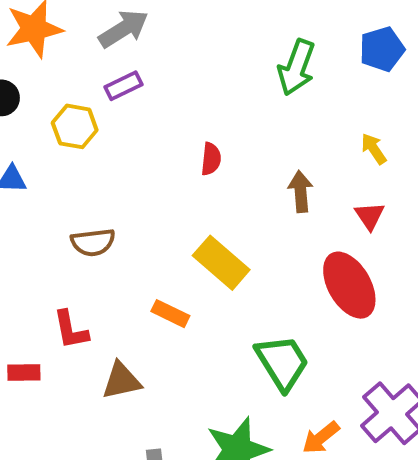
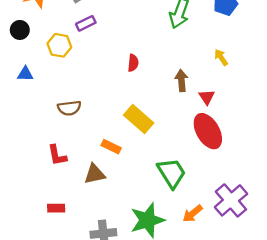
red triangle: (370, 216) -> (207, 97), moved
red rectangle: (24, 373) -> (56, 208), moved
brown triangle: (121, 381) -> (95, 174), moved

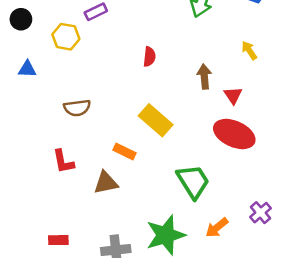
red ellipse: (208, 131) -> (234, 134), turned -36
purple cross: (231, 200) -> (260, 213), size x0.6
red rectangle: (56, 208) -> (58, 240), moved

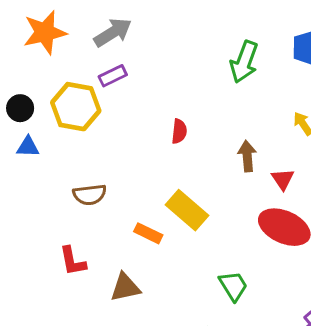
black circle: (21, 19) -> (20, 108), moved
yellow hexagon: (66, 37) -> (76, 107), size x1.4
orange rectangle: (124, 151) -> (148, 233), moved
green trapezoid: (193, 181) -> (233, 286), size x0.7

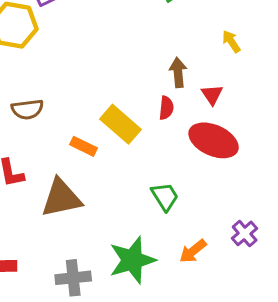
red semicircle: (179, 131) -> (166, 108), moved
brown triangle: (125, 287) -> (61, 198), size x1.4

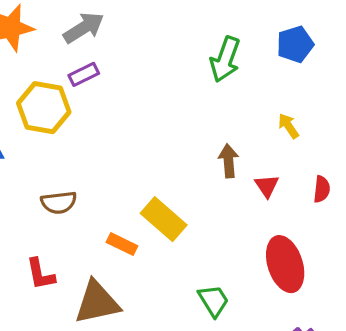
red semicircle: (166, 108) -> (322, 189), moved
red ellipse: (214, 140) -> (285, 264), moved, turned 48

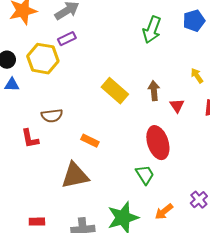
yellow arrow: (288, 126) -> (197, 76), moved
yellow rectangle: (164, 219) -> (115, 91), moved
red ellipse: (285, 264) -> (158, 143), moved
red L-shape: (40, 274) -> (30, 139), moved

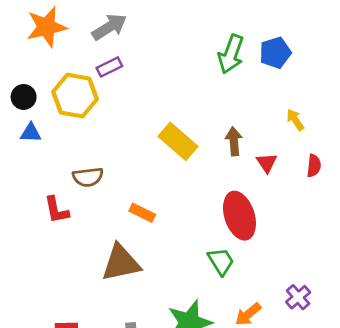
blue pentagon: (194, 21) -> (275, 53), moved

